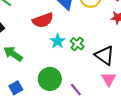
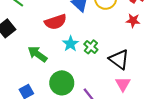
green arrow: (13, 54) -> (37, 54), moved

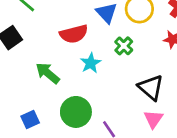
green cross: (91, 47) -> (124, 46), moved

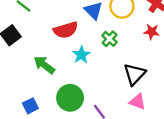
black triangle: (151, 87) -> (134, 74), turned 35
pink triangle: (153, 119) -> (138, 102), turned -42

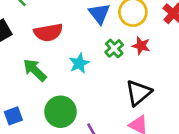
red semicircle: (66, 30) -> (48, 32), moved
red star: (152, 32) -> (141, 46), moved

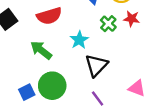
black triangle: (138, 93) -> (96, 65), moved
green circle: (60, 112) -> (52, 86), moved

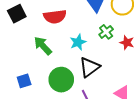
red star: (132, 19) -> (127, 43), moved
green circle: (52, 86) -> (61, 80), moved

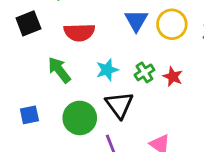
green cross: (106, 32) -> (144, 72), moved
black triangle: (89, 67) -> (119, 105), turned -35

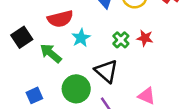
black square: (28, 23) -> (22, 37), moved
cyan star: (107, 70) -> (81, 38), moved

